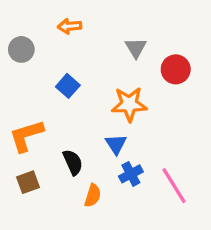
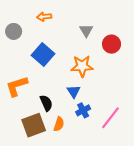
blue square: (68, 86) -> (43, 55), size x1.5
brown square: (28, 182) -> (34, 125), moved, size x1.6
pink line: (174, 186) -> (110, 118), turned 70

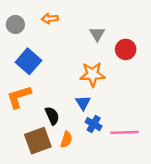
gray circle: (14, 31) -> (15, 25), moved
blue square: (43, 55) -> (28, 61), moved
blue cross: (83, 110) -> (94, 124), turned -32
pink line: (110, 118) -> (124, 132), turned 50

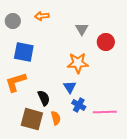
blue square: (28, 61) -> (24, 52), turned -30
orange semicircle: (66, 139) -> (56, 118), turned -32
brown square: (38, 141) -> (32, 119), turned 35

